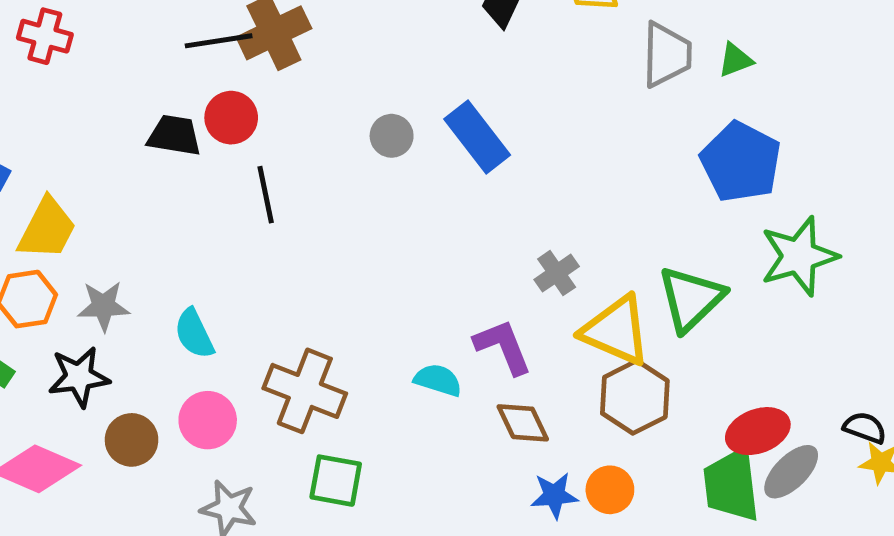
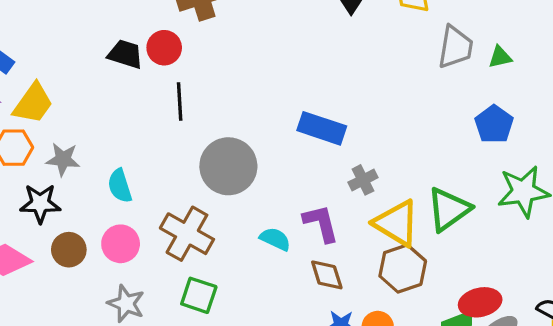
gray circle: (392, 136) -> (228, 166), moved, size x2.0
blue rectangle: (477, 137) -> (322, 128), moved, turned -42
blue pentagon: (741, 162) -> (494, 124), size x0.7

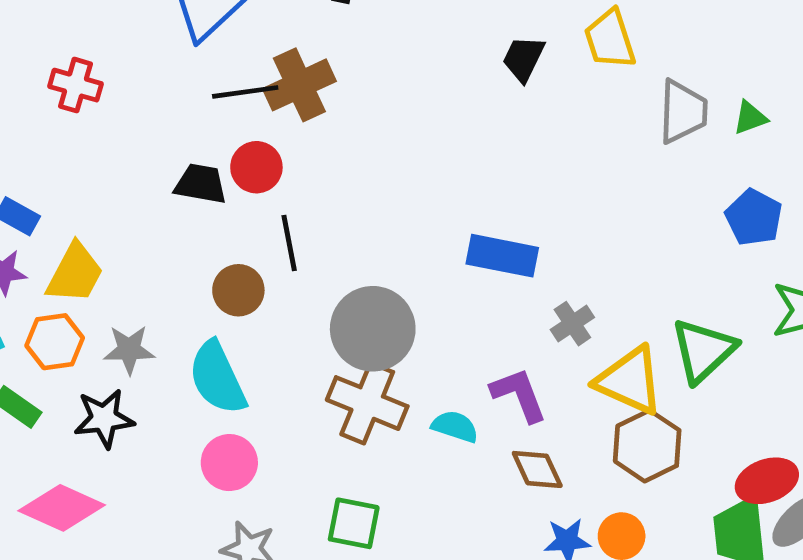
cyan semicircle: (120, 186) -> (217, 378), size x1.5
brown cross: (187, 234) -> (367, 403), moved
brown circle: (69, 250) -> (238, 290), moved

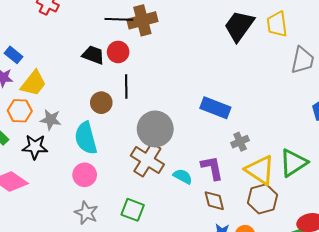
black trapezoid: (523, 59) -> (239, 26), size x1.6

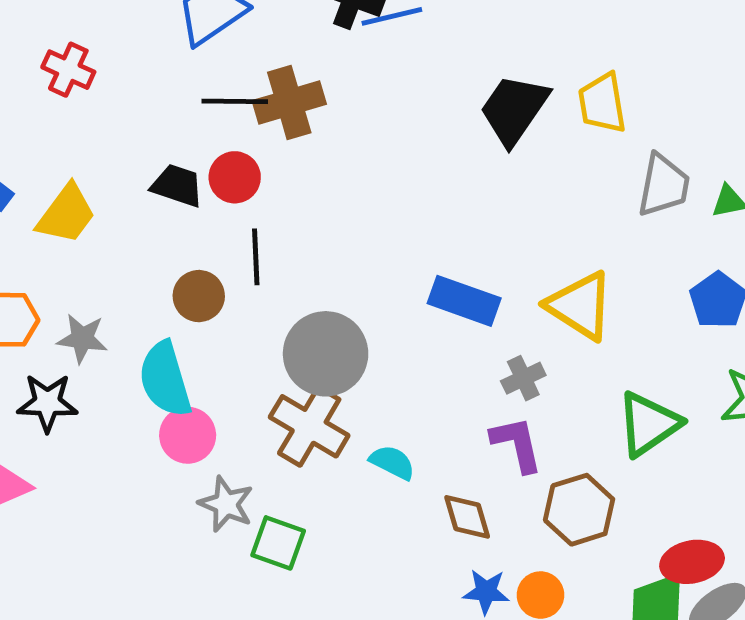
yellow trapezoid: (33, 83) -> (66, 214), moved
purple L-shape: (212, 168) -> (517, 444), moved
yellow triangle: (260, 170) -> (580, 306), moved
pink circle: (85, 175) -> (188, 435), moved
gray star: (86, 213) -> (226, 504), moved

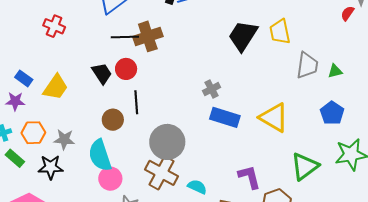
black trapezoid: (177, 186) -> (102, 73), turned 40
gray cross: (523, 378) -> (212, 89), moved

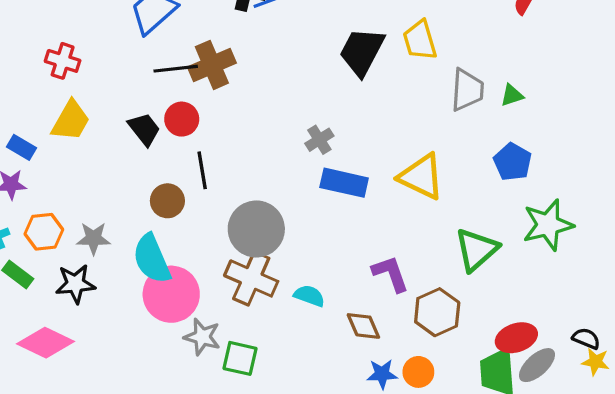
yellow trapezoid: (56, 87) -> (71, 121), moved
pink circle: (110, 179) -> (171, 294), size x1.5

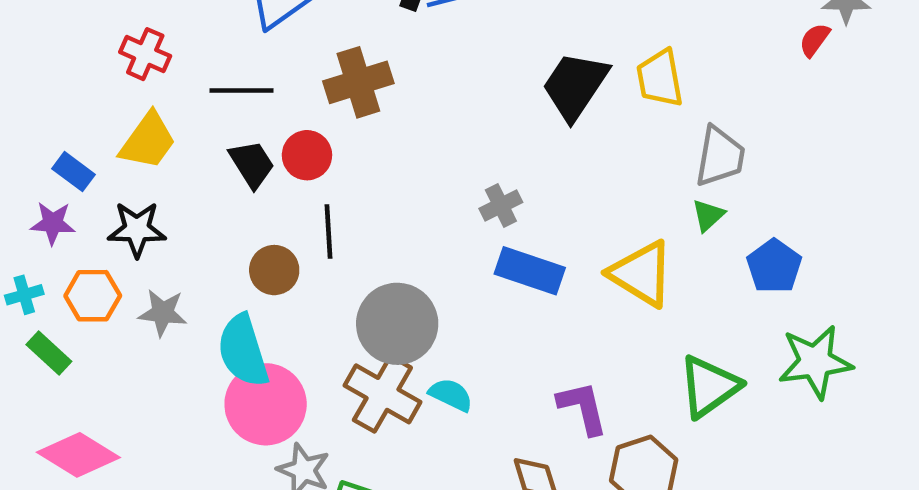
black line: (176, 69) -> (242, 91), moved
green triangle: (512, 95) -> (708, 215), moved, turned -30
black star: (75, 284) -> (137, 229), moved
cyan semicircle: (309, 296) -> (451, 395), moved

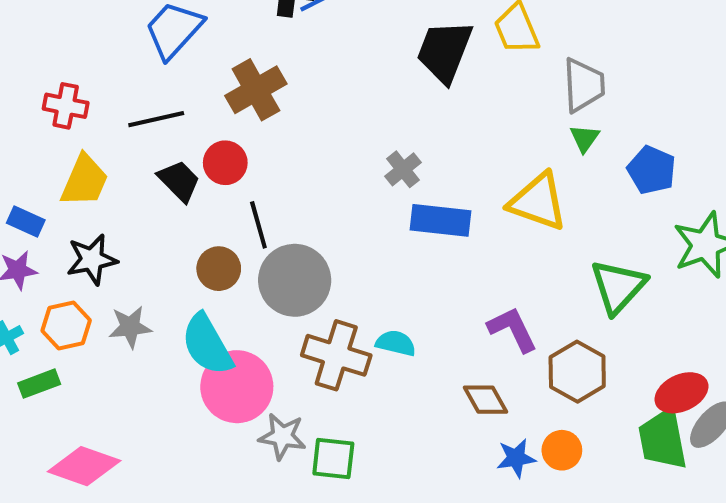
gray circle: (397, 324) -> (295, 280), moved
green rectangle: (49, 353) -> (39, 384), turned -51

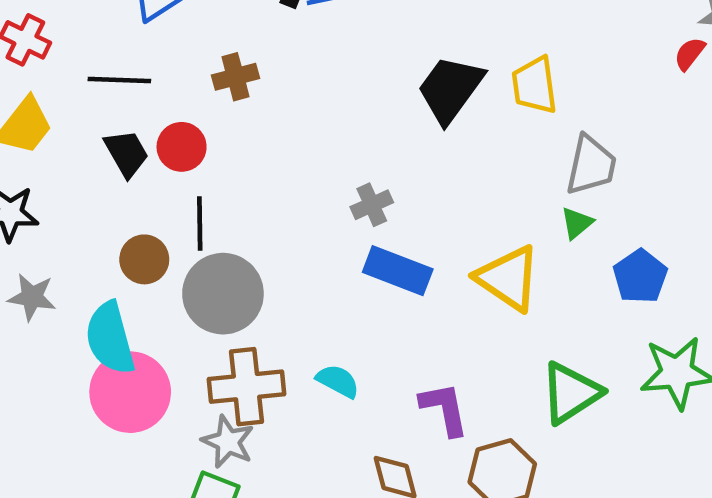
brown cross: (256, 90) -> (236, 77), size x0.7
cyan semicircle: (396, 343) -> (338, 381), moved
brown cross: (336, 355) -> (246, 387), turned -38
gray star: (282, 436) -> (228, 442), moved

